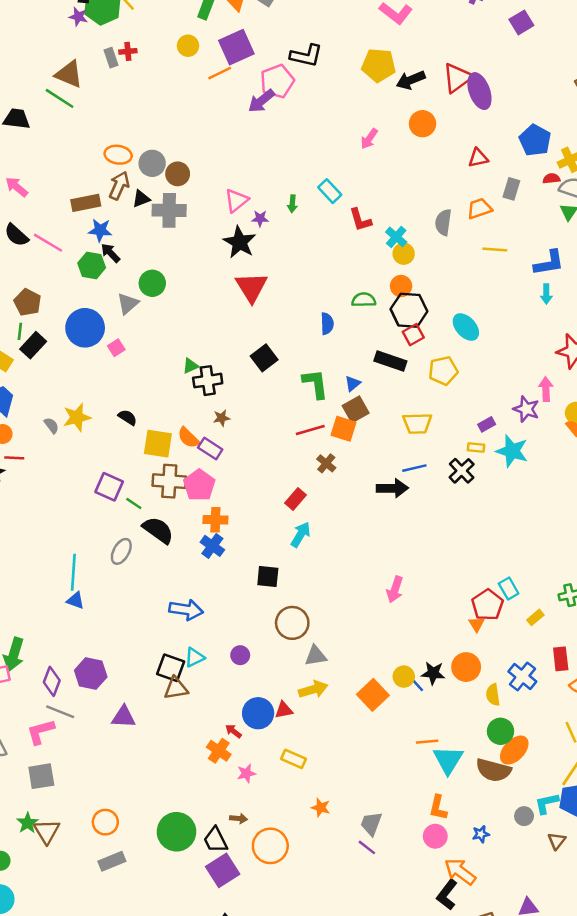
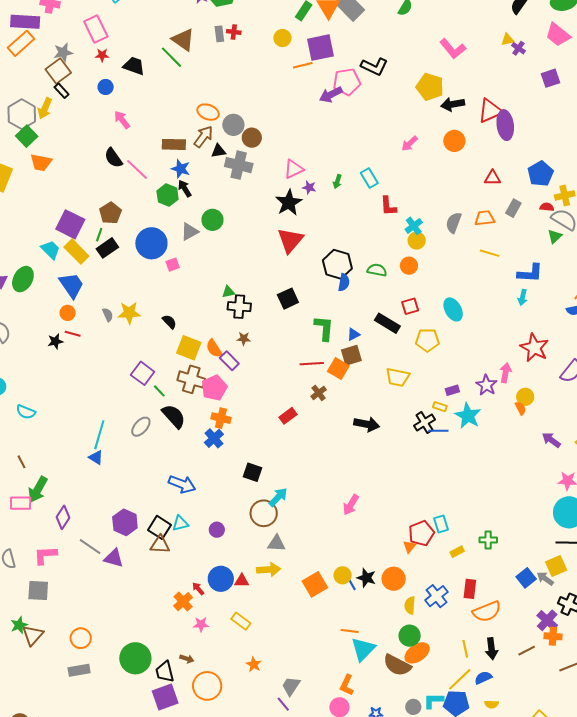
black hexagon: (409, 310) -> (337, 264), moved
blue line: (414, 468) -> (438, 431), moved
cyan arrow: (301, 535) -> (278, 497), moved
purple hexagon: (91, 674) -> (125, 522), moved
gray line: (60, 712) -> (90, 547), moved

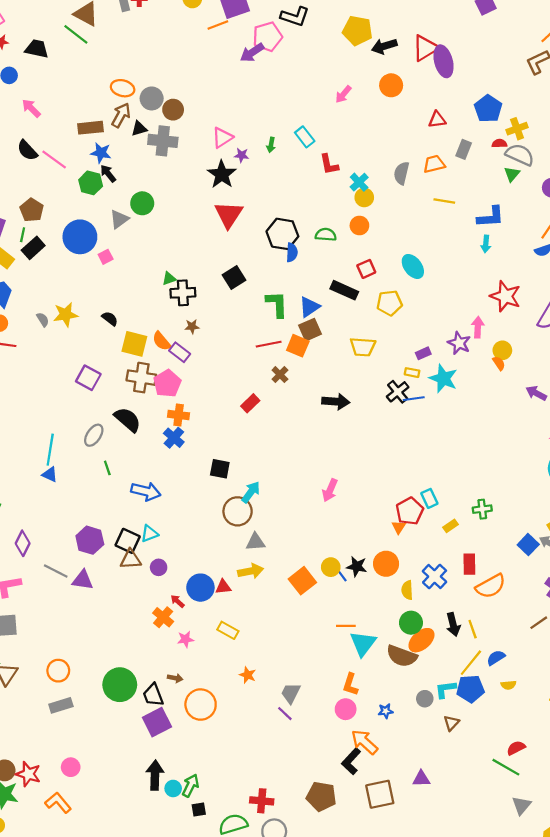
blue triangle: (353, 334) -> (309, 307), size x1.5
green line: (159, 391) -> (107, 468), moved, turned 32
purple circle: (217, 530) -> (159, 567), moved
black arrow: (492, 649) -> (453, 624), moved

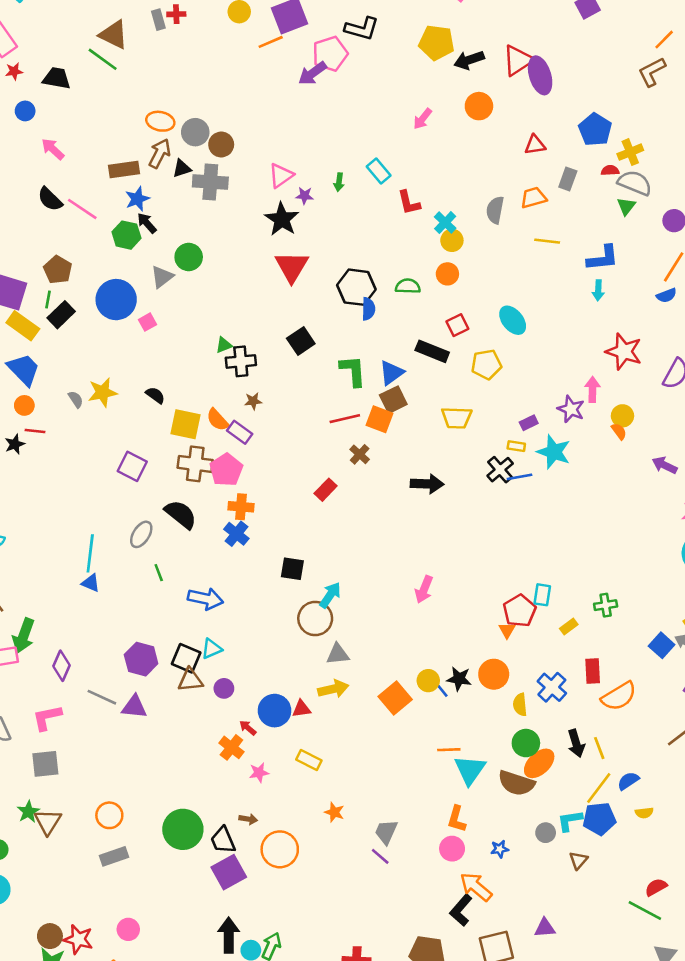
blue star: (101, 153) -> (137, 199), turned -30
cyan rectangle: (429, 498) -> (542, 595), turned 36

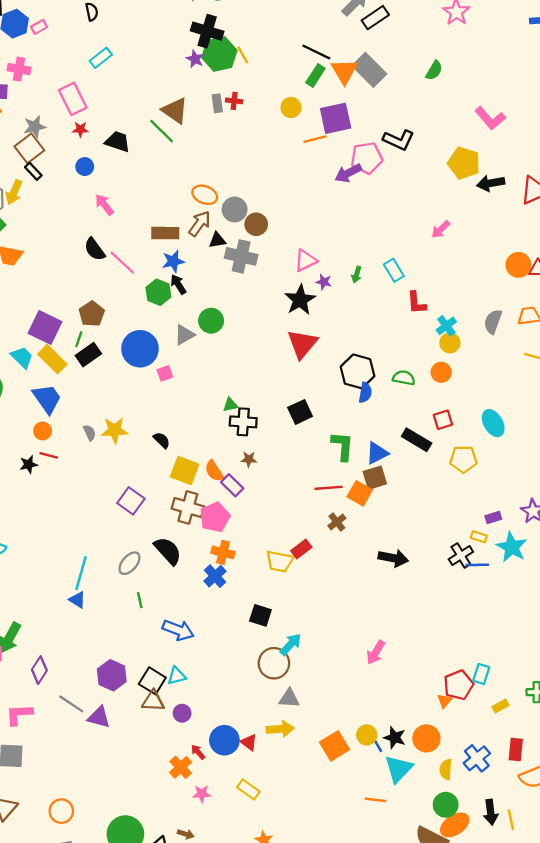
orange circle: (479, 106) -> (518, 265), moved
yellow trapezoid: (457, 418) -> (280, 561), moved
red triangle: (301, 709) -> (249, 742), turned 36
cyan triangle: (470, 770) -> (399, 769), moved

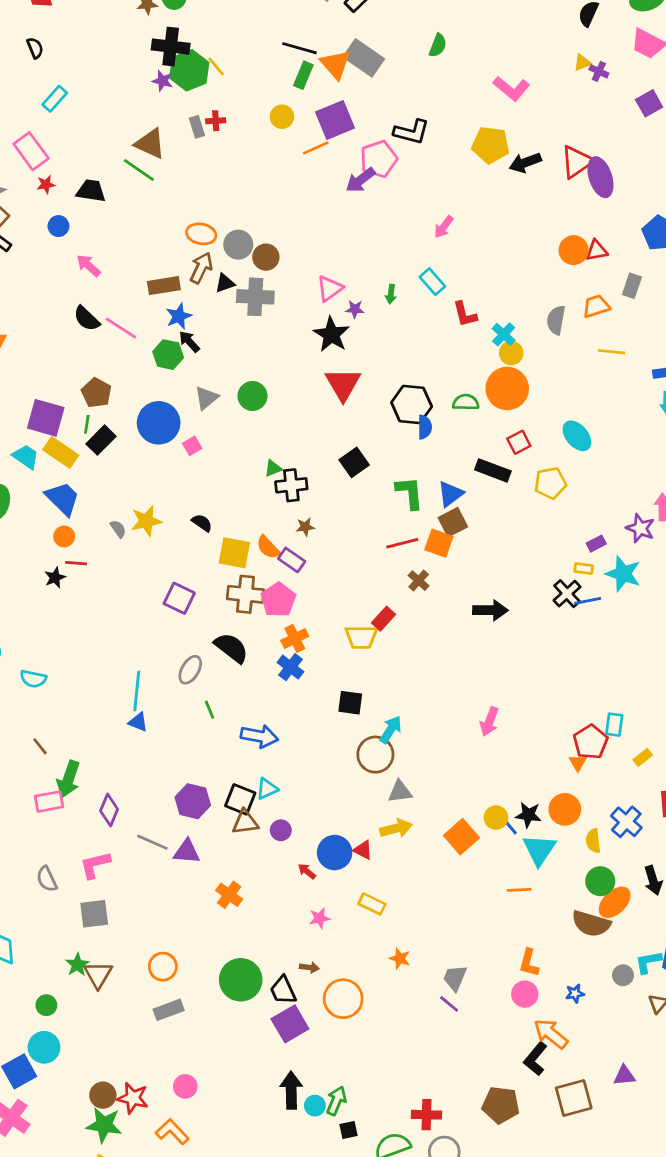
pink arrow: (441, 229) -> (444, 227), moved
green circle: (211, 321) -> (252, 396), moved
orange circle: (441, 372) -> (507, 388), size x1.8
orange cross: (223, 552) -> (295, 638), turned -30
orange cross: (181, 767) -> (229, 895), moved

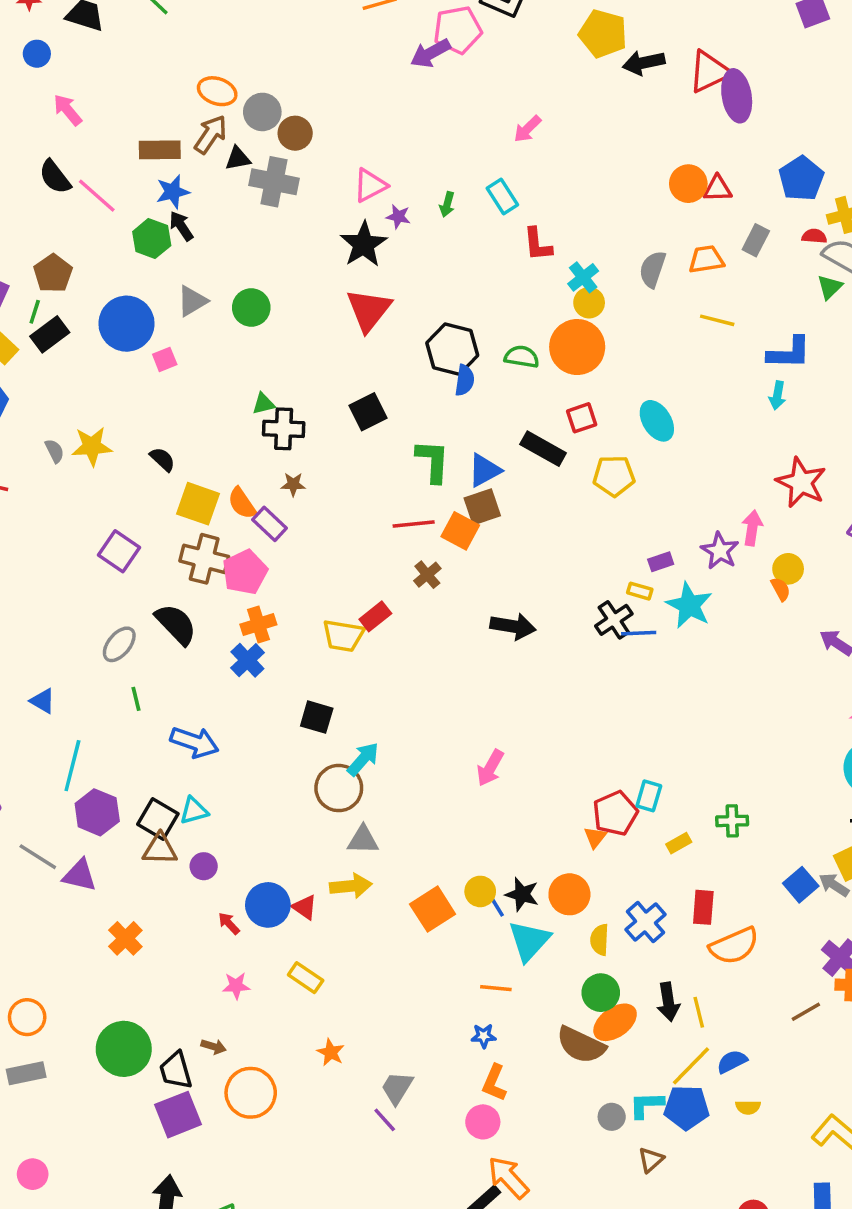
cyan line: (137, 691) -> (72, 766), moved
blue star: (575, 993) -> (484, 1036), moved

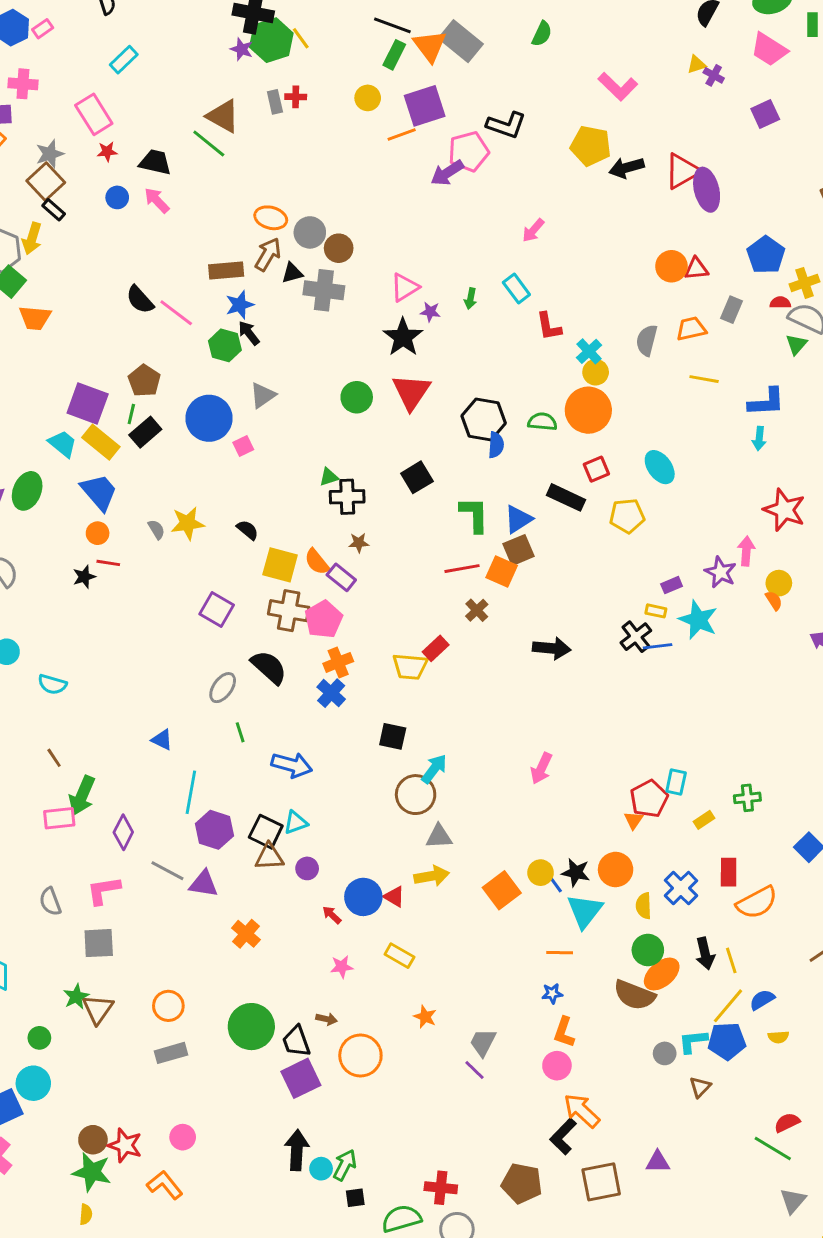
pink arrow: (68, 110) -> (157, 200), moved
green circle: (251, 308) -> (357, 397), moved

